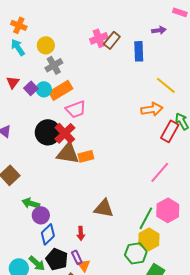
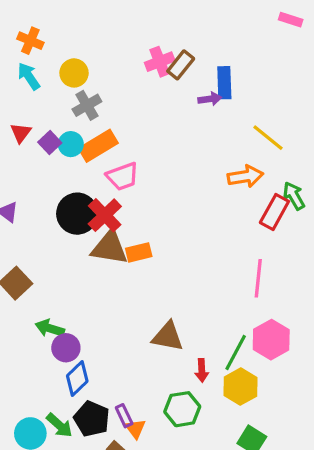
purple arrow: (159, 30) -> (210, 99), moved
pink line: (160, 172) -> (258, 278), turned -35
red arrow: (81, 233) -> (202, 370), moved
green hexagon: (136, 253) -> (182, 409), moved

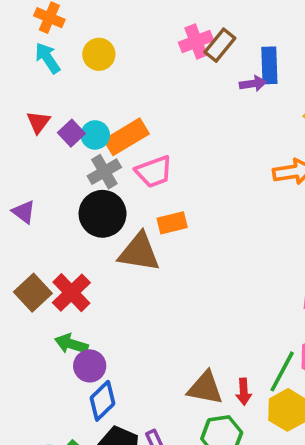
gray cross: (87, 105) -> (104, 172), moved
red cross: (105, 215) -> (71, 293), moved
orange rectangle: (139, 252) -> (172, 223), moved
brown triangle: (168, 336) -> (205, 388), moved

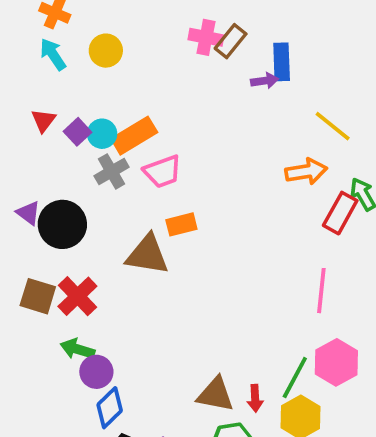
pink cross: (196, 41) -> (206, 37), turned 32
black circle: (103, 214) -> (62, 224), moved
brown square: (33, 293) -> (38, 296), turned -30

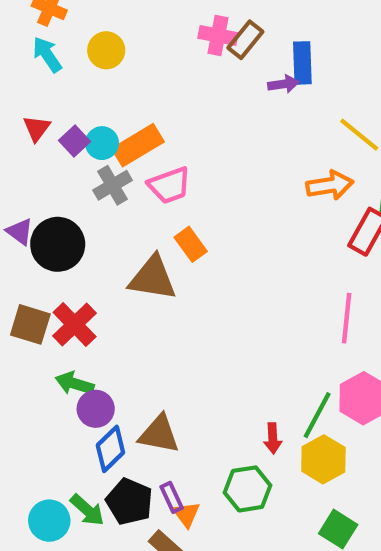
orange rectangle: (181, 224) -> (191, 244), turned 68
brown triangle: (215, 394) -> (159, 434), moved

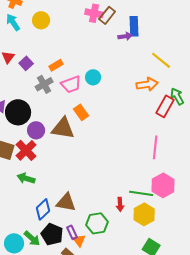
cyan circle: (102, 143) -> (93, 77), moved
orange rectangle: (138, 145) -> (56, 65), size x0.6
purple circle: (96, 409) -> (36, 130), moved
green line: (317, 415) -> (141, 193), turned 70
green hexagon: (248, 489) -> (97, 223), moved

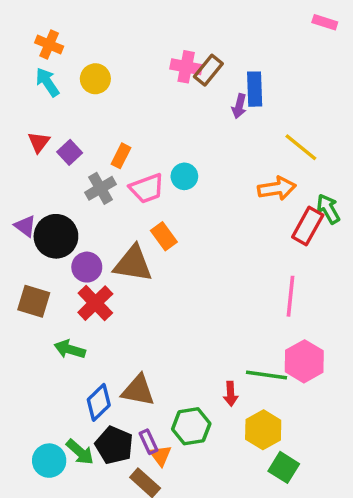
purple arrow: (125, 36) -> (239, 106), turned 112
orange rectangle: (56, 65) -> (121, 156), turned -32
red cross: (26, 150) -> (95, 303), moved
yellow hexagon: (144, 214) -> (263, 430), moved

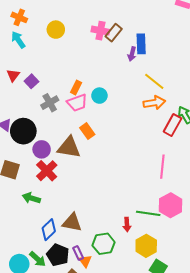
yellow circle: (95, 79) -> (56, 30), moved
yellow line: (301, 147) -> (154, 81), moved
orange rectangle: (121, 156) -> (76, 87), moved

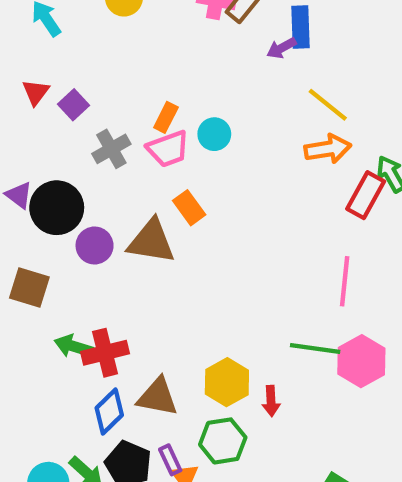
purple arrow: (132, 54) -> (282, 48), turned 48
red cross: (47, 171) -> (105, 353), moved, turned 30
green line: (148, 213) -> (315, 348), moved
yellow hexagon: (146, 246) -> (227, 382), moved

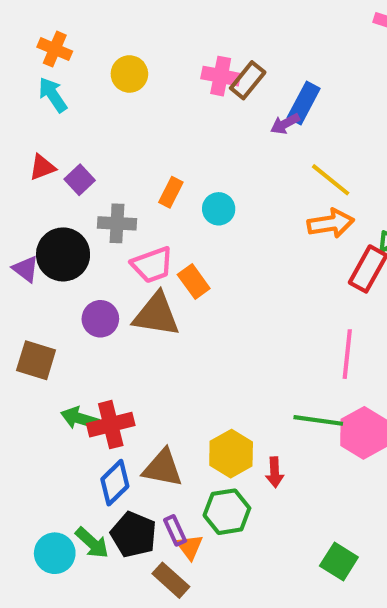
blue rectangle: (300, 27) -> (304, 103), turned 30
red triangle: (36, 92) -> (42, 167), turned 32
gray cross: (111, 149) -> (117, 223), turned 33
pink trapezoid: (168, 149) -> (152, 265), moved
black circle: (57, 208) -> (63, 254), moved

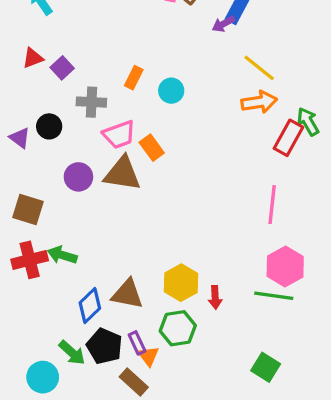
black circle: (63, 254) -> (49, 126), size x0.6
green line: (318, 420) -> (274, 296), moved
red cross: (111, 425) -> (30, 260), moved
cyan circle: (55, 553) -> (43, 377), moved

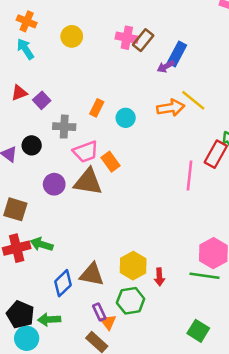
orange arrow: (259, 102) -> (171, 108), moved
pink line: (272, 205) -> (189, 175), moved
black pentagon: (104, 346) -> (20, 315), moved
green arrow: (72, 353) -> (49, 320), turned 135

